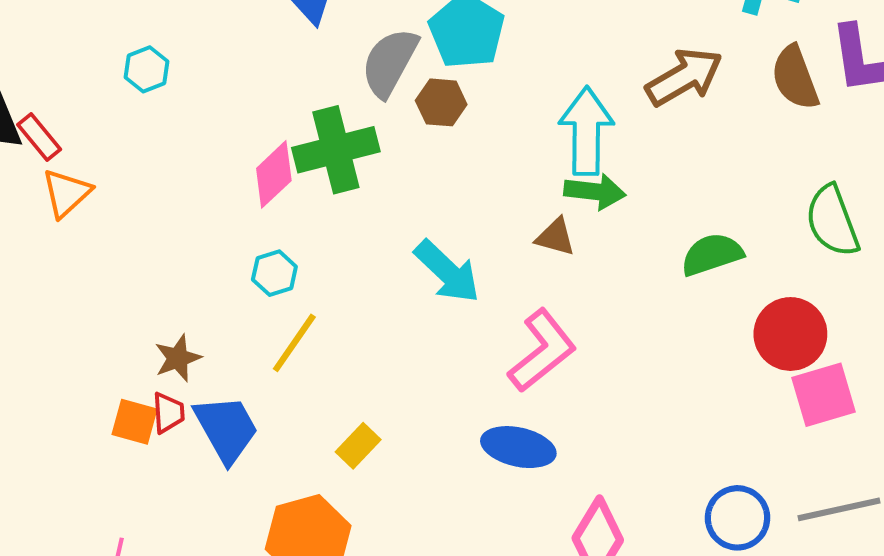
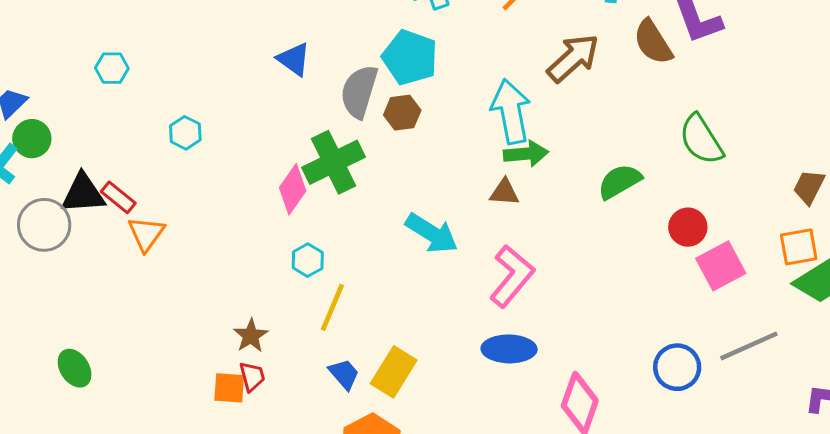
red circle: (790, 334) -> (688, 227), size x0.7
blue trapezoid: (226, 429) -> (344, 374), moved, size x0.6
yellow rectangle: (358, 446) -> (394, 372), size x1.5

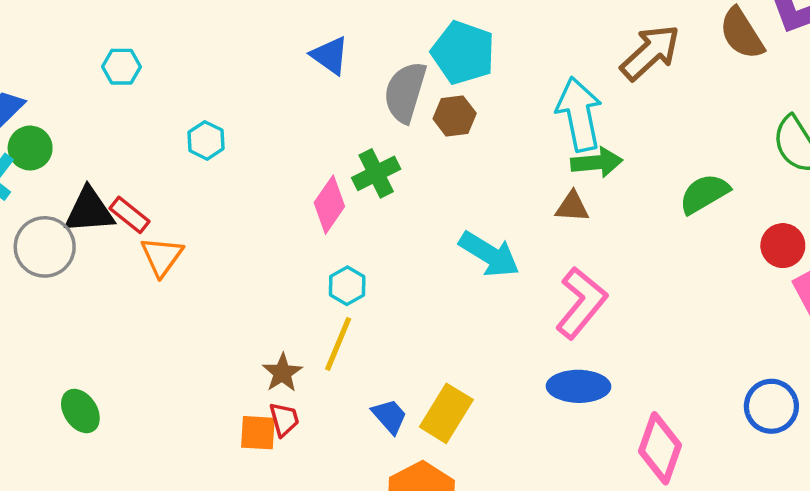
green cross: (333, 162) -> (376, 173), size x0.7
yellow line: (332, 307) -> (338, 344), moved

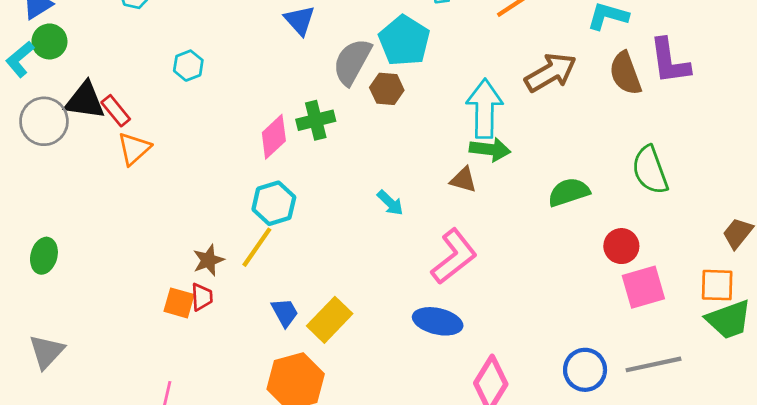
cyan arrow: (489, 254) -> (390, 203), size x0.6
cyan hexagon: (347, 286) -> (274, 203), size x1.4
green ellipse: (80, 411) -> (44, 256), turned 36

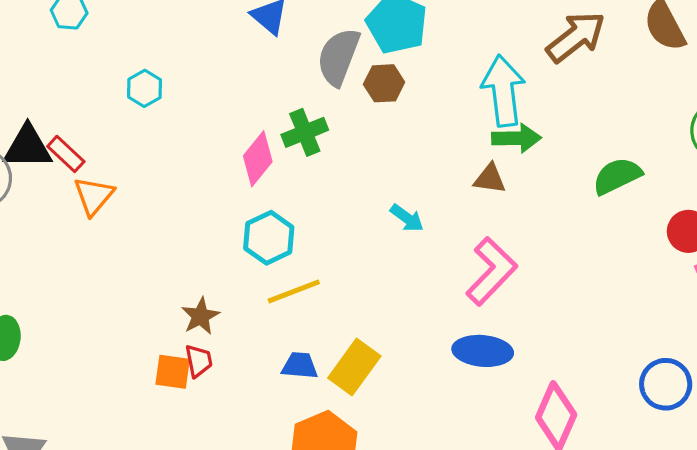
yellow line: (257, 247) -> (294, 291), moved, turned 42
blue trapezoid: (285, 312) -> (300, 366), turned -48

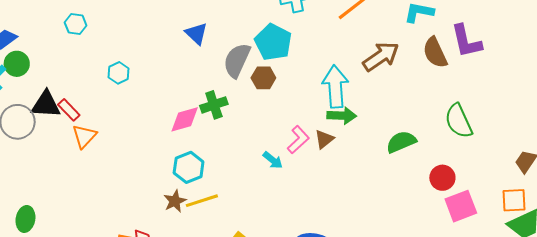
pink diamond: (258, 159) -> (185, 119), turned 32
brown triangle: (490, 179) -> (324, 139), turned -50
pink L-shape: (491, 271) -> (298, 140), moved, size x0.7
brown star: (200, 316) -> (175, 201), moved

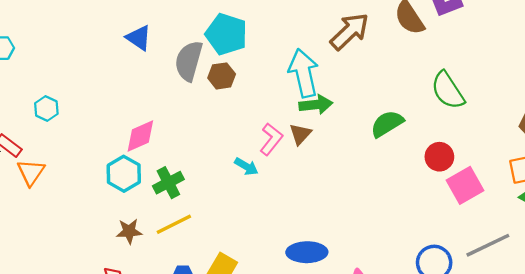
cyan hexagon: (119, 73) -> (46, 109), moved
green cross: (214, 105) -> (168, 183), moved
cyan hexagon: (189, 167) -> (124, 174), moved
brown star: (175, 201) -> (129, 231), moved, turned 30

